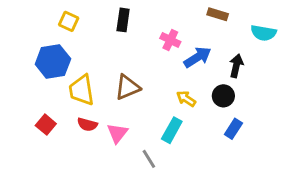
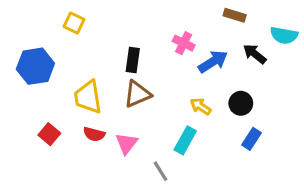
black rectangle: (123, 20) -> (133, 60), moved
blue hexagon: (53, 61) -> (35, 66), moved
black arrow: (236, 66) -> (255, 54), moved, turned -65

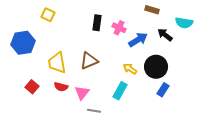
black rectangle: (133, 60) -> (97, 23), moved
black circle: (241, 103) -> (156, 67), size x1.5
gray line: (160, 171) -> (94, 111), moved, turned -48

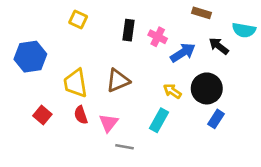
yellow square: (48, 15) -> (78, 20), moved
red semicircle: (61, 87) -> (81, 115), turned 56

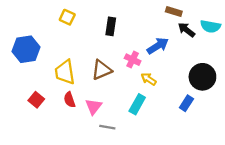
pink cross: (158, 37) -> (133, 60), moved
black arrow: (219, 46) -> (186, 30), moved
black circle: (207, 88) -> (202, 77), moved

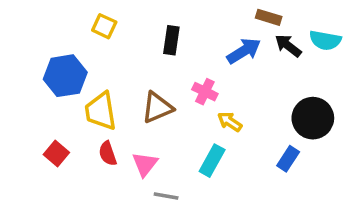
blue arrow: (158, 46) -> (244, 51), moved
blue hexagon: (26, 49) -> (65, 76), moved

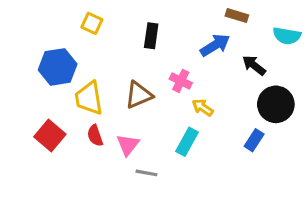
black arrow: (288, 46) -> (254, 65), moved
red square: (56, 153) -> (50, 136), size x1.4

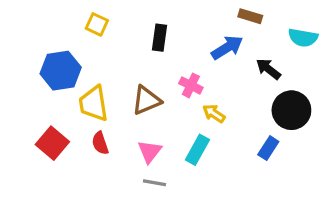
pink triangle: (128, 145) -> (150, 151), moved

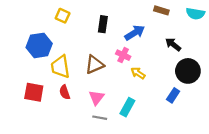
cyan semicircle: (303, 38) -> (195, 14), moved
blue arrow: (227, 48) -> (135, 33), moved
red square: (52, 143) -> (34, 92), turned -30
cyan rectangle: (197, 150) -> (127, 107), moved

